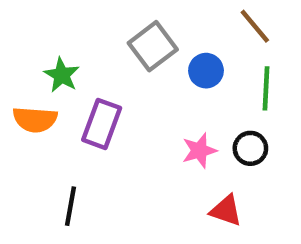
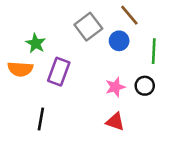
brown line: (255, 26) -> (129, 15), moved
red triangle: (226, 211) -> (115, 122), moved

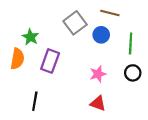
brown line: (129, 15) -> (110, 13), turned -36
orange semicircle: (20, 69) -> (17, 59), turned -84
black circle: (145, 86) -> (133, 73), moved

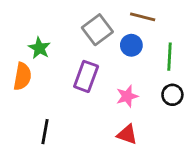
purple rectangle: (50, 61) -> (86, 76), moved

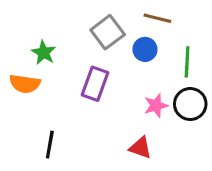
orange semicircle: (22, 76) -> (25, 84), turned 88
black circle: (172, 95) -> (190, 104), size x1.4
pink star: (127, 96) -> (156, 106), moved

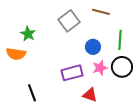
blue circle: (145, 49) -> (93, 47), moved
purple rectangle: (95, 84) -> (72, 73), moved, turned 55
black line: (50, 145) -> (32, 93), turned -30

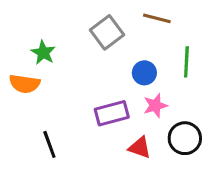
black circle: (122, 67) -> (185, 138), moved

